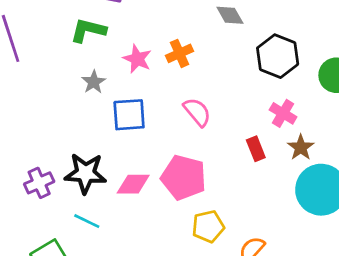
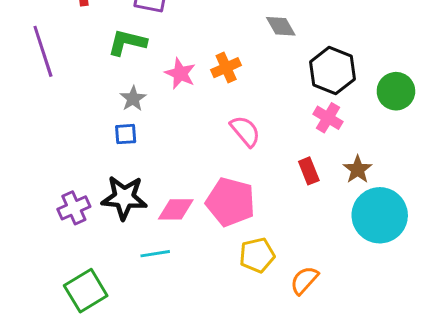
pink cross: (283, 113) -> (328, 118), moved
blue square: (129, 115) -> (126, 134), moved, size x0.6
cyan line: (87, 221) -> (155, 254), moved, turned -35

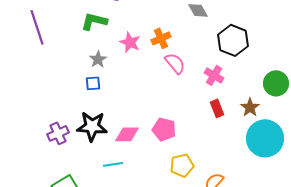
green circle: (396, 91) -> (276, 83), moved
pink cross: (328, 118) -> (214, 75), moved
pink semicircle: (245, 131) -> (175, 63), moved
pink pentagon: (230, 202) -> (164, 129), size x0.7

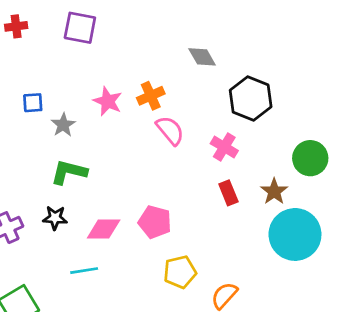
green L-shape: (94, 21) -> (69, 172), moved
blue square: (93, 83) -> (33, 103), moved
black star: (92, 126) -> (55, 218), size x0.6

